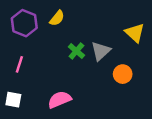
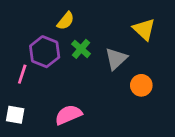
purple hexagon: (24, 23) -> (45, 52), moved
yellow triangle: (135, 33) -> (144, 29), moved
green cross: (76, 51) -> (81, 49), moved

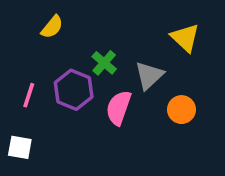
yellow semicircle: (66, 21) -> (52, 27), moved
purple hexagon: (45, 52) -> (74, 90), moved
pink semicircle: (68, 115) -> (119, 108), moved, turned -48

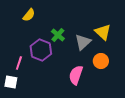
yellow triangle: (185, 38) -> (103, 32), moved
pink line: (29, 95) -> (19, 63), moved
pink semicircle: (119, 108) -> (76, 75), moved

